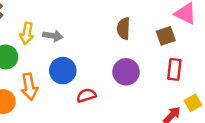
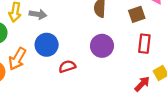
orange arrow: (29, 87) -> (17, 59), turned 40

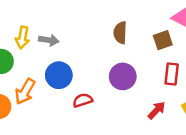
red arrow: (142, 84) -> (157, 110), moved

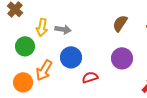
brown semicircle: (120, 33) -> (120, 23), turned 30

